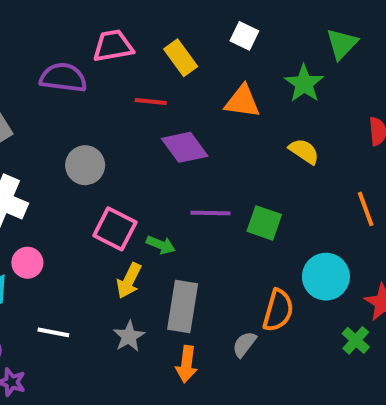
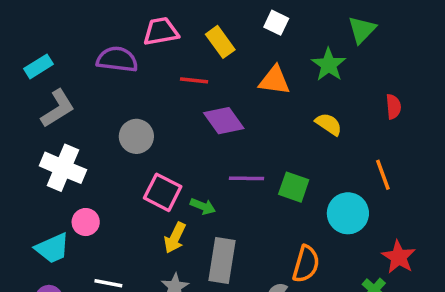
cyan circle: (326, 277) -> (348, 213), moved

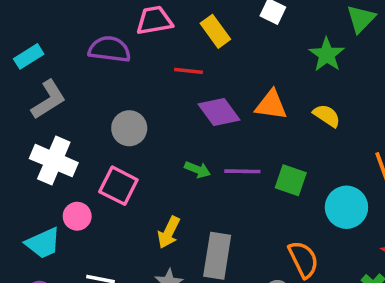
orange triangle: (274, 80) -> (271, 105), moved
pink square: (163, 192) -> (118, 186), moved
green arrow: (203, 206) -> (197, 170), moved
orange semicircle: (306, 264) -> (303, 259), turned -42

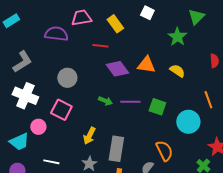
cyan rectangle: (29, 56) -> (11, 21), moved

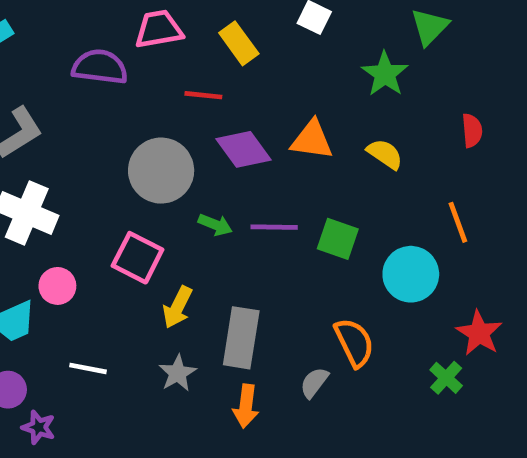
gray circle: (67, 78) -> (161, 171), moved, size x1.4
pink square: (61, 110) -> (138, 258), moved

